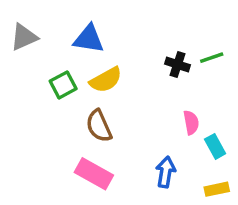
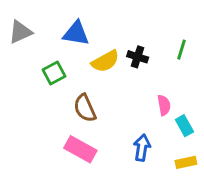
green line: (212, 58) -> (182, 50), turned -54
black cross: (177, 64) -> (138, 57), moved
yellow semicircle: (106, 80) -> (105, 61), moved

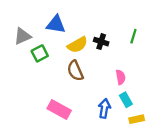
gray triangle: (20, 32) -> (23, 36), moved
brown semicircle: (85, 108) -> (75, 71), moved
cyan rectangle: (184, 126) -> (126, 100), moved

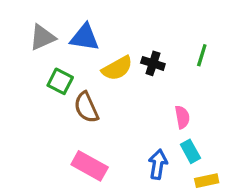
gray triangle: (23, 36) -> (42, 37), moved
green square: (40, 53) -> (60, 81), turned -35
brown semicircle: (75, 71) -> (86, 107), moved

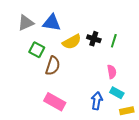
green line: (202, 55) -> (114, 41), moved
brown semicircle: (86, 107) -> (53, 66), turned -138
cyan rectangle: (190, 151) -> (117, 93), turned -32

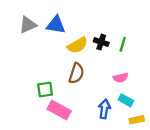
green square: (37, 50) -> (45, 90), moved, turned -35
brown semicircle: (53, 66) -> (76, 73), moved
pink semicircle: (112, 72) -> (121, 78), turned 88

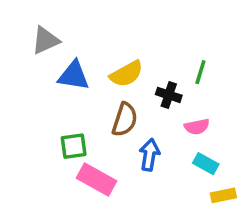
blue triangle: (56, 25) -> (74, 76), moved
black cross: (101, 42) -> (169, 95), moved
blue arrow: (104, 109) -> (149, 155), moved

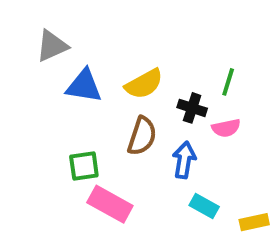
pink semicircle: (197, 127) -> (226, 128), moved
blue arrow: (149, 155) -> (184, 160), moved
cyan rectangle: (206, 164) -> (204, 206), moved

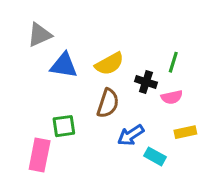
blue arrow: (184, 160) -> (131, 135), moved, turned -132
pink rectangle: (110, 204) -> (40, 155), moved, turned 72
yellow rectangle: (254, 222) -> (185, 132), moved

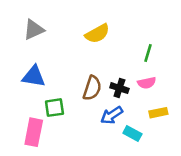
yellow semicircle: (109, 64) -> (97, 34), moved
blue triangle: (64, 65) -> (34, 76), moved
black cross: (146, 82) -> (119, 88), moved

